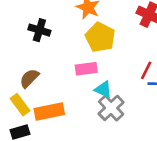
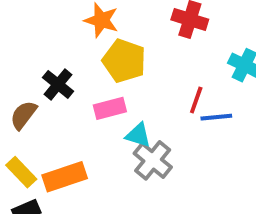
black cross: (39, 30) -> (58, 84), moved, turned 30
brown semicircle: (29, 78) -> (23, 115), moved

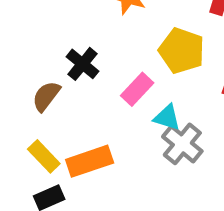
yellow pentagon: (124, 61) -> (182, 51), moved
pink rectangle: (110, 108) -> (137, 89), turned -32

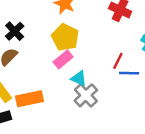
yellow pentagon: (182, 51) -> (65, 37), moved
black cross: (83, 64) -> (15, 31), moved

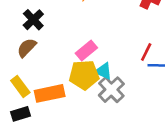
yellow pentagon: (65, 37) -> (84, 75), moved, turned -30

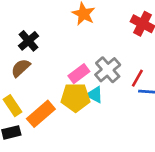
gray cross: (111, 90) -> (108, 70), moved
orange rectangle: (50, 93) -> (41, 114), turned -32

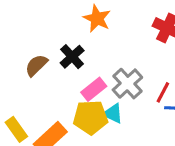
black cross: (29, 41) -> (72, 57), moved
brown semicircle: (21, 68) -> (36, 65), moved

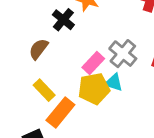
black cross: (72, 57) -> (63, 20), moved
yellow rectangle: (16, 129) -> (44, 90), moved

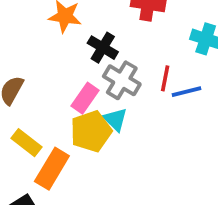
black cross: (63, 20) -> (103, 48), moved
cyan triangle: (114, 82) -> (115, 119), turned 36

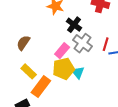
cyan triangle: (115, 119) -> (78, 73), moved

